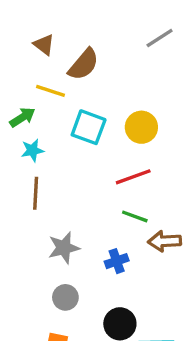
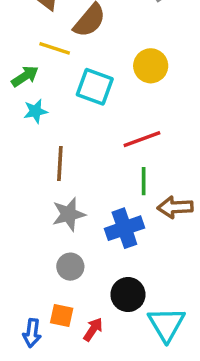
yellow circle: (141, 127) -> (151, 66), moved
brown line: (36, 193) -> (60, 164), moved
green line: (135, 216) -> (144, 181), turned 70
blue cross: (117, 261) -> (124, 228), size x1.5

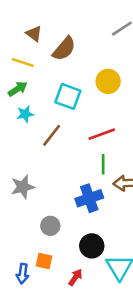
yellow line: (55, 48) -> (23, 63), moved
brown line: (60, 164) -> (52, 135), moved, turned 35
gray star: (69, 214) -> (23, 187), moved
red arrow: (93, 329) -> (75, 277), moved

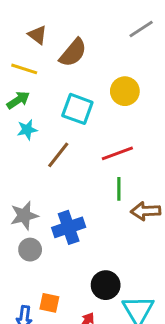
blue cross: (89, 198) -> (69, 227), moved
gray circle: (50, 226) -> (30, 250), moved

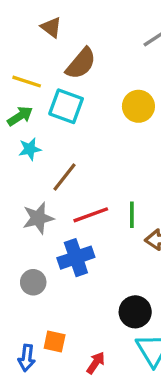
brown triangle: (37, 35) -> (51, 27), moved
cyan square: (77, 109) -> (66, 106), moved
red line: (117, 153) -> (91, 215), moved
gray star: (24, 216) -> (38, 218), moved
black circle: (106, 285) -> (135, 312), moved

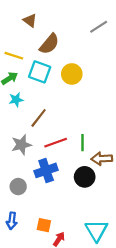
yellow circle: (138, 106) -> (72, 74), moved
black circle: (135, 312) -> (85, 177), moved
orange square: (55, 341) -> (44, 225), moved
blue arrow: (27, 358) -> (12, 221), moved

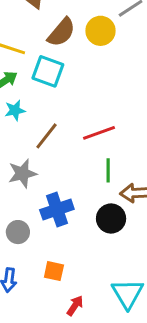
yellow circle: (72, 74) -> (100, 31), moved
red line: (56, 143) -> (99, 133), moved
orange square: (44, 225) -> (54, 271), moved

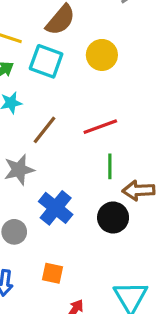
yellow circle: (100, 31) -> (102, 55), moved
blue cross: (57, 209) -> (56, 208), turned -32

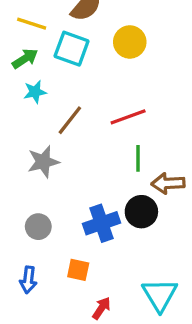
blue cross: (56, 208) -> (101, 223), moved, turned 32

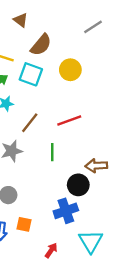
green line: (138, 158) -> (52, 152), moved
blue cross: (101, 223) -> (66, 211), moved
orange square: (78, 270) -> (24, 224), moved

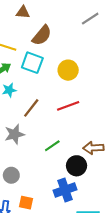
brown triangle: (21, 20) -> (23, 12), turned -32
yellow circle: (70, 70) -> (68, 70), moved
green line: (52, 152) -> (52, 146), moved, turned 56

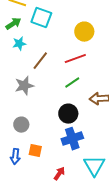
yellow circle: (68, 70) -> (84, 32), moved
green line: (52, 146) -> (72, 83), moved
black circle: (77, 166) -> (68, 114), moved

